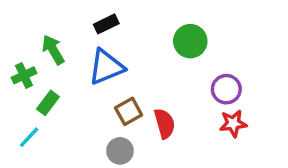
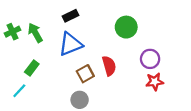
green cross: (24, 75) -> (13, 32), moved
red semicircle: (165, 123) -> (109, 66), moved

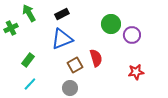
green arrow: (35, 33) -> (29, 13), moved
purple circle: (150, 59) -> (132, 35), moved
cyan line: (19, 91) -> (30, 84), moved

